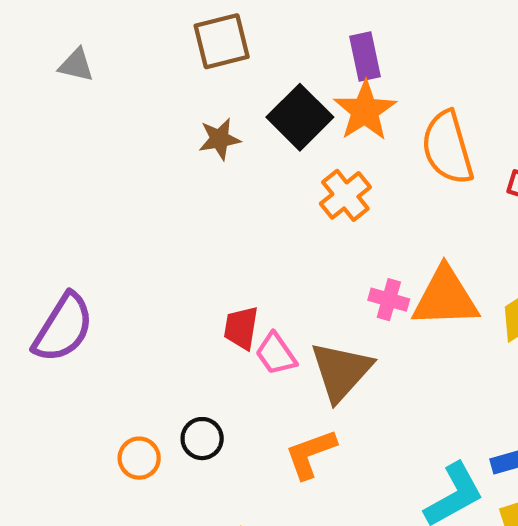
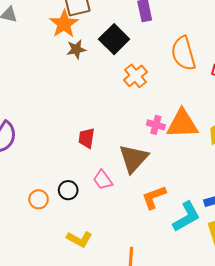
orange star: (365, 111) -> (64, 24), moved
pink trapezoid: (276, 354) -> (103, 180), moved
orange L-shape: (311, 454) -> (154, 197), moved

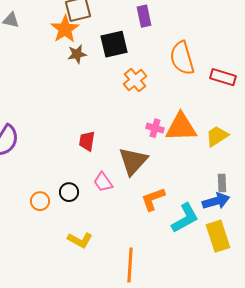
black square: (114, 39) -> (114, 44), turned 32

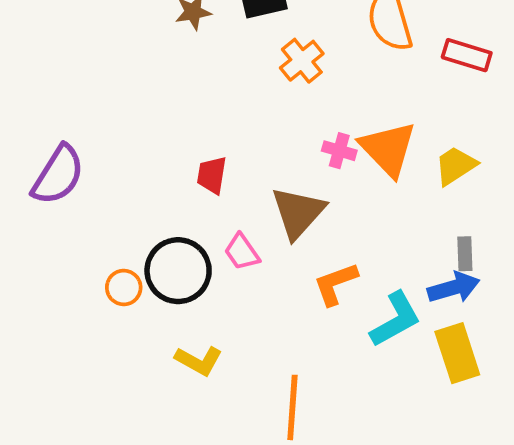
orange triangle: (181, 127) -> (388, 149), turned 48
black circle: (69, 192) -> (178, 271), size x1.8

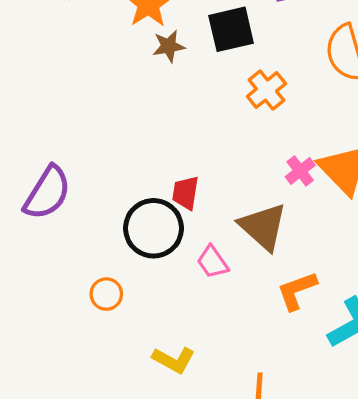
pink cross: (339, 151) -> (300, 171), turned 36
brown triangle: (298, 213) -> (263, 227), turned -30
black circle: (178, 271) -> (154, 228), moved

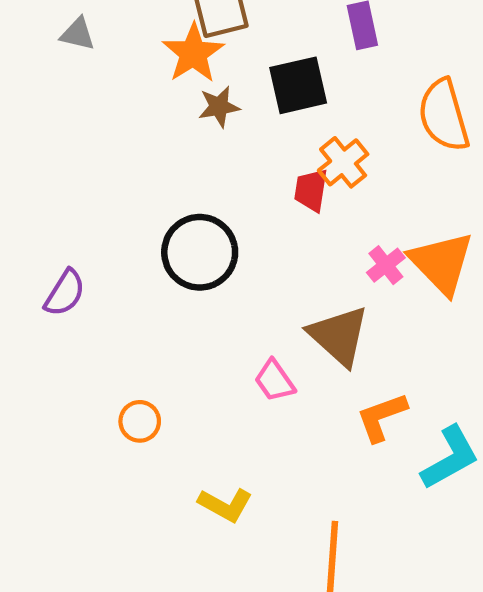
purple semicircle: (47, 193) -> (65, 293), size x0.7
red trapezoid: (186, 193) -> (311, 190), moved
black circle: (154, 228) -> (200, 252), moved

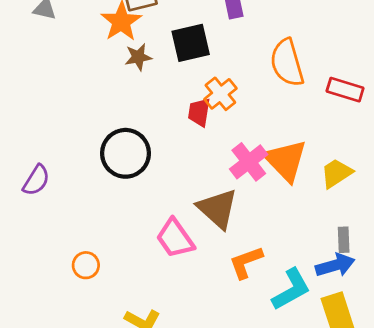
pink cross: (386, 265) -> (249, 162), size x1.5
pink trapezoid: (275, 381) -> (175, 238), size x1.4

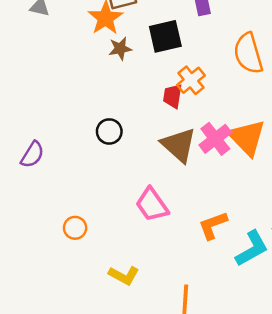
black circle: (126, 153) -> (109, 131), size x0.6
brown triangle: (218, 209) -> (179, 145), moved

